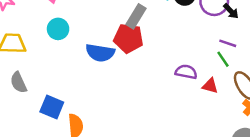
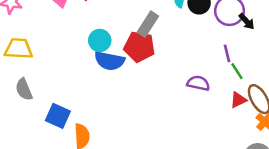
cyan circle: (58, 29) -> (100, 41), moved
purple line: (228, 43) -> (227, 53), moved, turned 56
red triangle: (210, 86) -> (238, 100), moved, turned -42

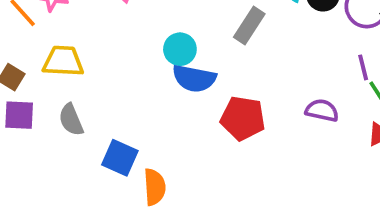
red pentagon: (139, 47) -> (243, 118), moved

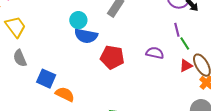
yellow trapezoid: (63, 61) -> (16, 27), turned 50
orange semicircle: (155, 187) -> (65, 94), turned -60

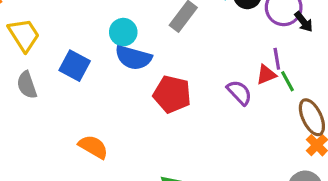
purple semicircle: (155, 53) -> (239, 93), turned 30
red triangle: (186, 66) -> (266, 75), moved
blue square: (46, 79) -> (75, 66), moved

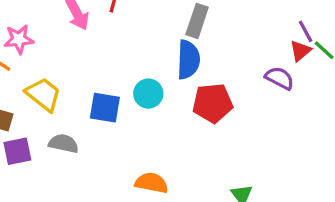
cyan circle: (123, 32) -> (148, 94), moved
blue semicircle: (133, 58) -> (188, 60), moved, turned -84
gray semicircle: (27, 85) -> (64, 143), turned 140

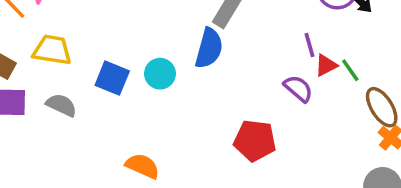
purple line: (306, 31) -> (309, 45), moved
yellow trapezoid: (43, 94) -> (52, 50), turned -42
red pentagon: (213, 103) -> (255, 141), moved

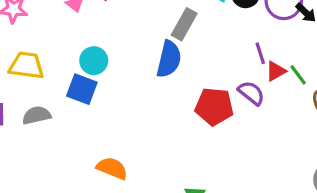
cyan circle: (160, 74) -> (94, 61), moved
gray semicircle: (61, 105) -> (37, 115), turned -36
red pentagon: (255, 141) -> (214, 107), moved

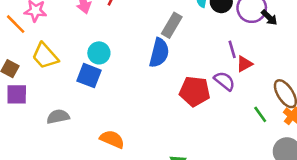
yellow trapezoid: (26, 66) -> (45, 56), turned -140
green line: (298, 75) -> (260, 114), moved
gray semicircle: (37, 115) -> (58, 117), moved

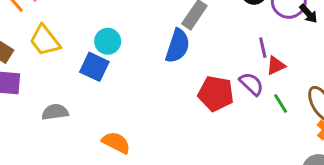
green line: (260, 114) -> (281, 104), moved

